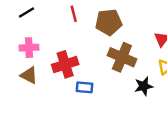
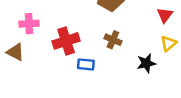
brown cross: (122, 57) -> (113, 40), moved, size x0.6
brown triangle: (29, 75) -> (15, 52), moved

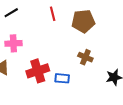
red cross: (66, 41) -> (38, 71), moved

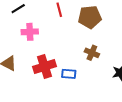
pink cross: (13, 43) -> (30, 32), moved

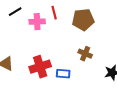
pink cross: (30, 32) -> (37, 22), moved

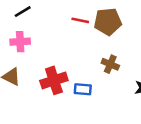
red line: (54, 13) -> (80, 20), moved, turned -64
pink cross: (37, 22) -> (20, 42), moved

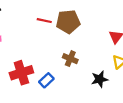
blue rectangle: (83, 89) -> (46, 80), turned -48

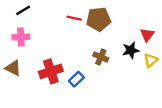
black star: (100, 79) -> (131, 50), moved

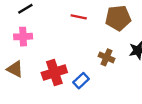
brown pentagon: (99, 19) -> (118, 18), moved

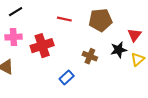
red cross: (54, 72) -> (42, 46), moved

